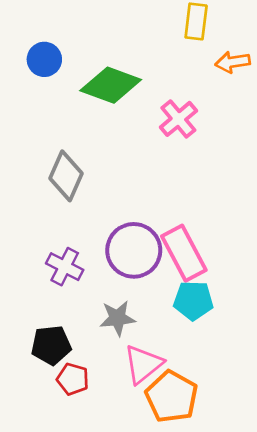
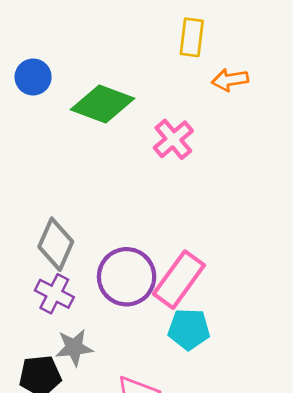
gray diamond: (66, 176) -> (56, 244), moved
pink rectangle: (184, 253) -> (179, 280), turned 64
gray star: (117, 318) -> (74, 348), moved

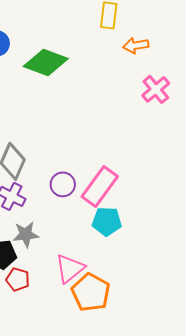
pink cross: (173, 139) -> (156, 89), moved
purple circle: (127, 277) -> (63, 184), size x0.6

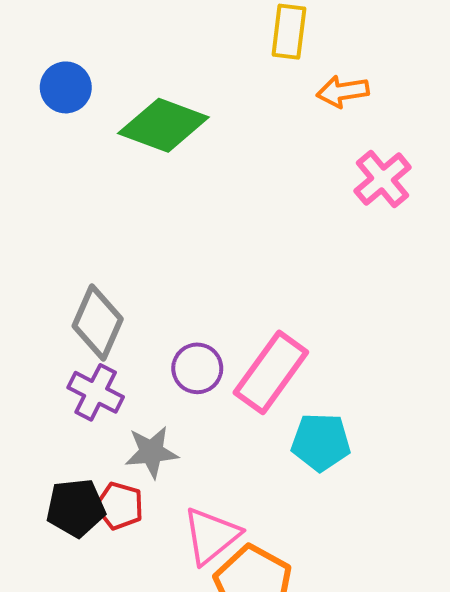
cyan pentagon: (107, 221) -> (321, 442), moved
gray star: (26, 234) -> (151, 452), moved
red pentagon: (18, 279) -> (120, 506), moved

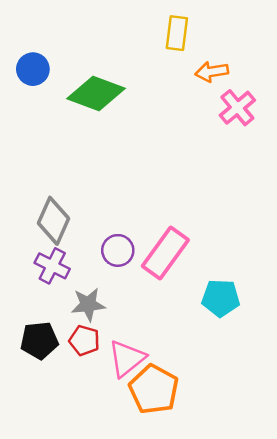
pink cross: (383, 179) -> (237, 108), moved
cyan pentagon: (321, 442) -> (221, 298), moved
red pentagon: (120, 506) -> (84, 340), moved

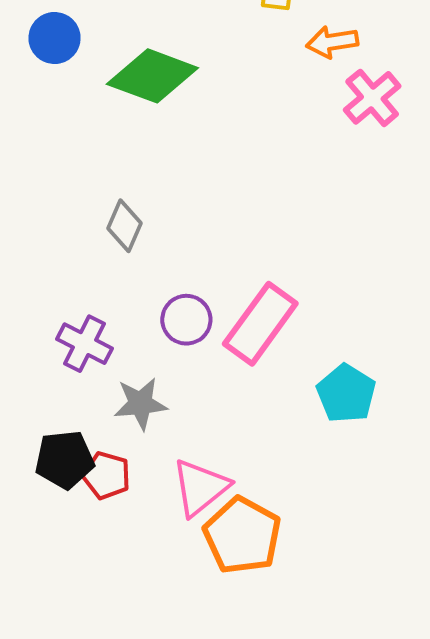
gray diamond: (53, 221) -> (124, 226), moved, size x0.7
cyan pentagon: (221, 298) -> (346, 394), turned 30
red pentagon: (84, 340) -> (106, 476), moved

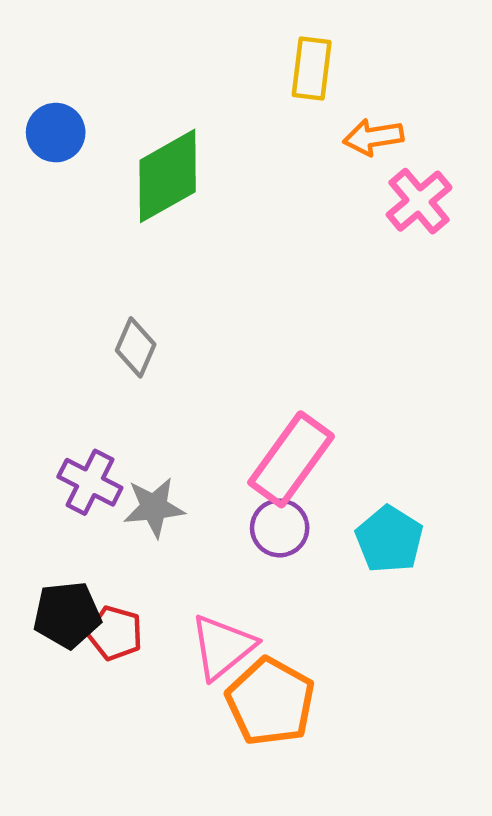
green diamond: (152, 76) -> (168, 176), turned -50
purple circle: (186, 320) -> (280, 528), moved
gray star: (140, 404) -> (154, 507), moved

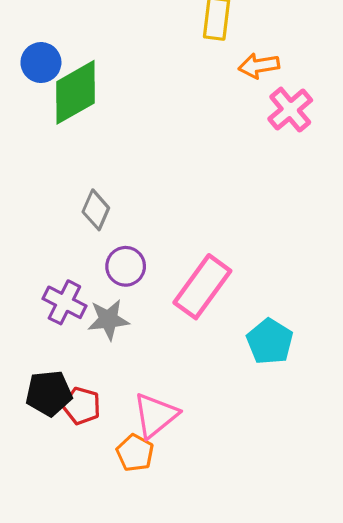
green diamond: (168, 176) -> (75, 92), moved
purple circle: (280, 528) -> (126, 266), moved
orange pentagon: (270, 702) -> (135, 453), moved, size x0.6

